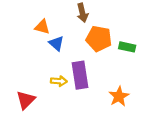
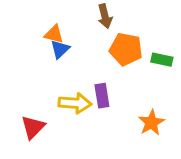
blue triangle: (56, 43) -> (60, 49), moved, turned 35
purple rectangle: (80, 75) -> (102, 96), size x0.7
yellow arrow: (59, 81) -> (75, 103), size x1.5

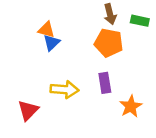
brown arrow: (105, 16) -> (110, 14), moved
green rectangle: (162, 60) -> (140, 21), moved
purple rectangle: (102, 96) -> (105, 83), moved

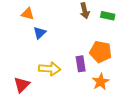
orange triangle: (46, 30) -> (28, 14), moved
orange pentagon: (109, 43) -> (101, 52), moved

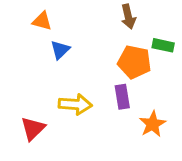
green rectangle: (108, 16) -> (163, 45), moved
orange pentagon: (101, 52) -> (134, 62), moved

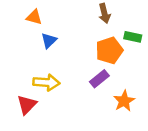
orange pentagon: (134, 62) -> (109, 50), turned -30
purple rectangle: (122, 97) -> (99, 79), turned 60
yellow arrow: (75, 104) -> (46, 82), moved

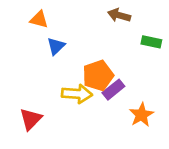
brown arrow: (104, 13) -> (119, 15), turned 120
orange pentagon: (109, 50) -> (98, 76), moved
yellow arrow: (46, 82) -> (77, 94), moved

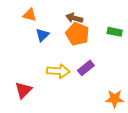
brown arrow: (119, 15) -> (74, 18), moved
orange pentagon: (98, 76) -> (77, 34), moved, turned -30
orange star: (141, 115) -> (115, 99), moved, turned 30

